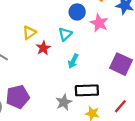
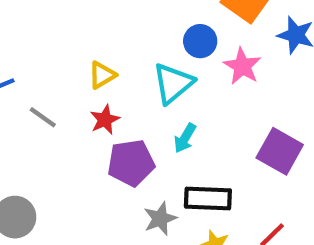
cyan triangle: (65, 34) -> (173, 83), size x1.5
red star: (43, 48) -> (105, 120), moved
purple pentagon: (18, 97) -> (131, 163), moved

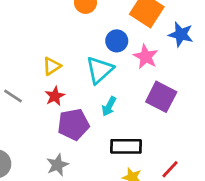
purple square: (280, 151) -> (161, 97), moved
gray star: (160, 219) -> (57, 165), moved

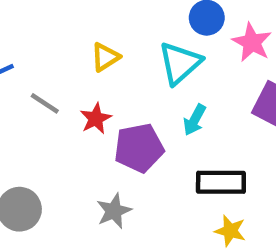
red star: (55, 96) -> (96, 119), moved

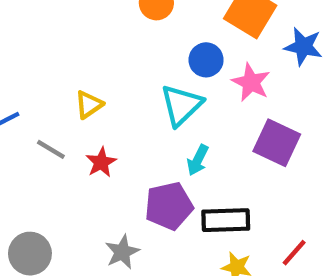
yellow triangle: (105, 57) -> (89, 105), moved
purple pentagon: (139, 148) -> (169, 206), moved

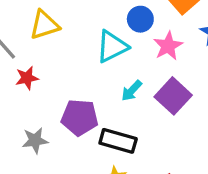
yellow triangle: (89, 105) -> (44, 25), size x1.4
cyan arrow: (198, 160) -> (132, 91), moved
red star: (101, 162) -> (27, 78), moved

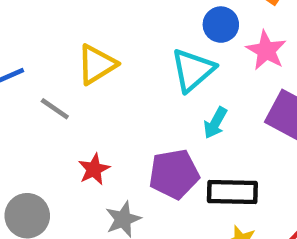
red star: (27, 78) -> (94, 169), moved
cyan arrow: (132, 91) -> (215, 123), moved

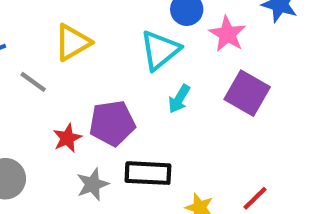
purple pentagon: (174, 174) -> (112, 123), moved
black rectangle: (232, 192) -> (148, 173), moved

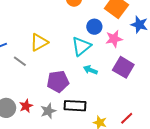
pink star: (227, 34) -> (114, 39), turned 30
cyan arrow: (179, 99) -> (90, 70), turned 80
red star: (67, 138) -> (26, 106), moved

